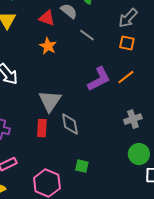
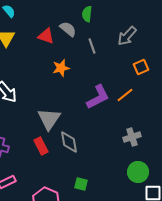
gray line: (87, 35) -> (92, 46), moved, turned 35
orange square: (127, 43) -> (141, 67), moved, turned -35
orange star: (48, 46) -> (61, 68), moved, turned 30
red rectangle: (42, 128) -> (41, 146), turned -30

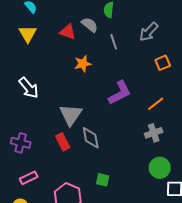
orange line: (125, 95) -> (156, 104), moved

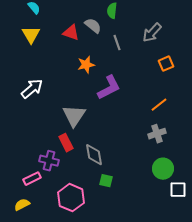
white arrow: (29, 88) -> (32, 89), turned -90
purple L-shape: (120, 93) -> (109, 88), moved
gray diamond: (91, 138) -> (94, 155), moved
purple cross: (21, 143) -> (49, 161), moved

